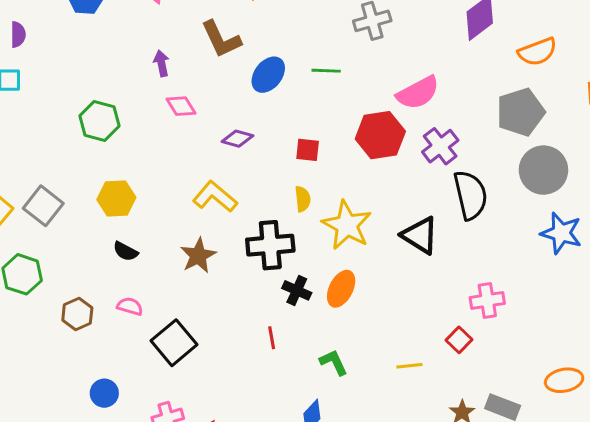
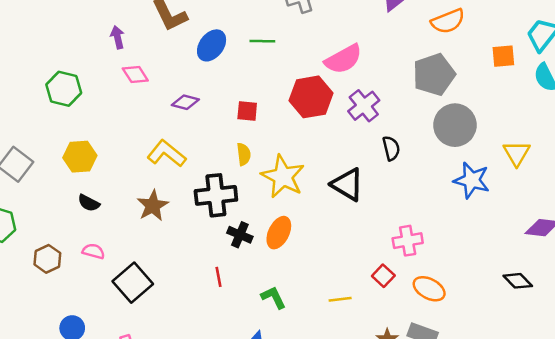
black semicircle: (470, 195) -> (391, 148), size x0.6
orange ellipse: (564, 380) -> (429, 289), moved, turned 40

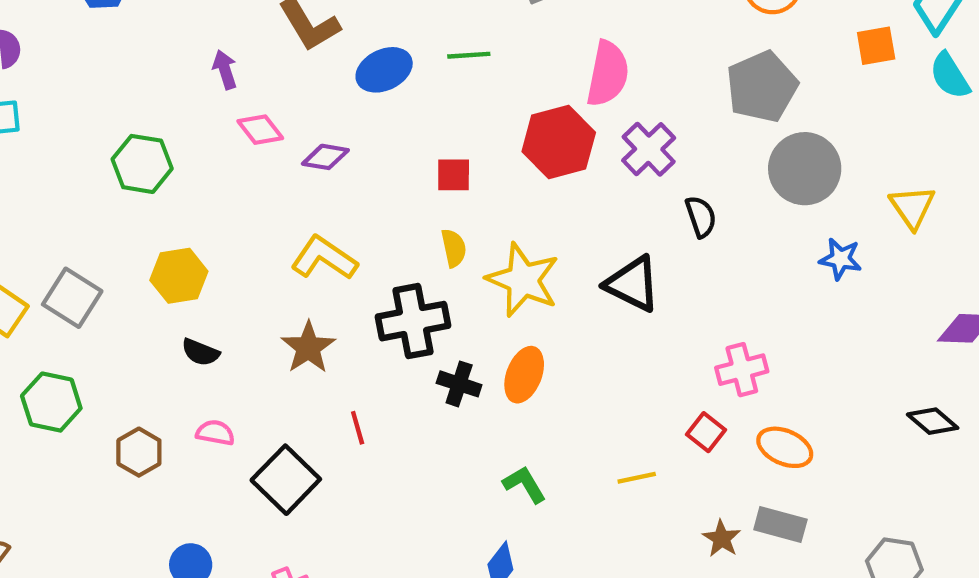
blue ellipse: (212, 45) -> (384, 70), turned 32
pink semicircle: (343, 59) -> (608, 74), turned -45
purple diamond: (185, 102) -> (325, 157), moved
blue star: (472, 180) -> (841, 259), size x0.7
red line: (218, 277) -> (358, 428), moved

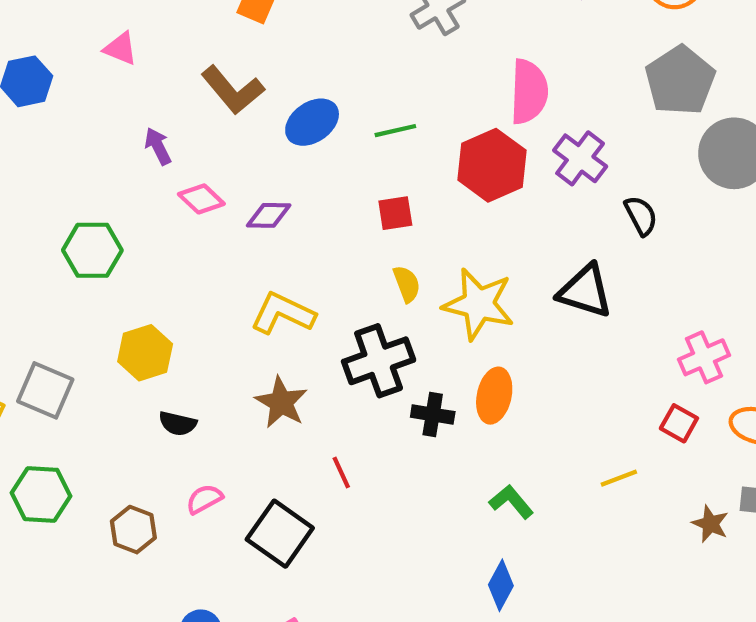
green line: (469, 55) -> (395, 131), moved
pink semicircle: (215, 433) -> (204, 499), turned -30

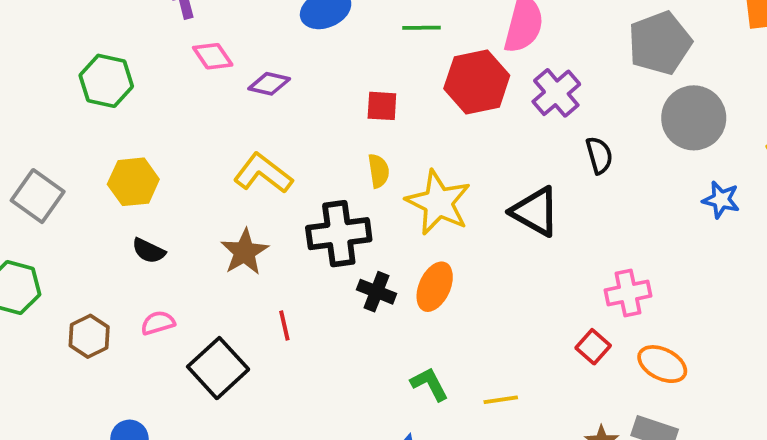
green line: (395, 131) -> (421, 28), moved
yellow line: (619, 478) -> (501, 400), moved

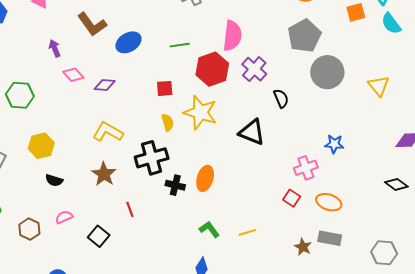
blue star: (721, 200) -> (334, 144), moved
yellow star: (438, 203) -> (200, 112), moved
black square: (218, 368) -> (99, 236), size x0.7

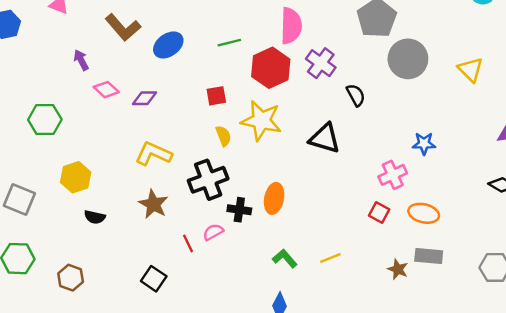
pink semicircle: (64, 217) -> (213, 232), moved

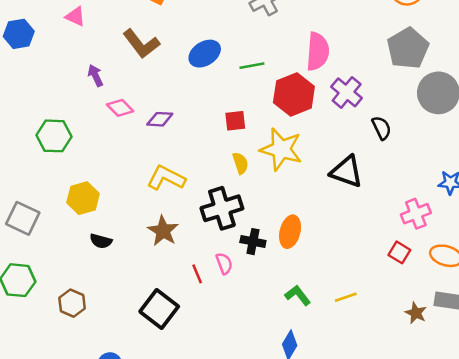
blue ellipse: (168, 45) -> (205, 54), moved
pink semicircle: (213, 232) -> (224, 263), turned 96
black square: (154, 279) -> (159, 309), size x1.4

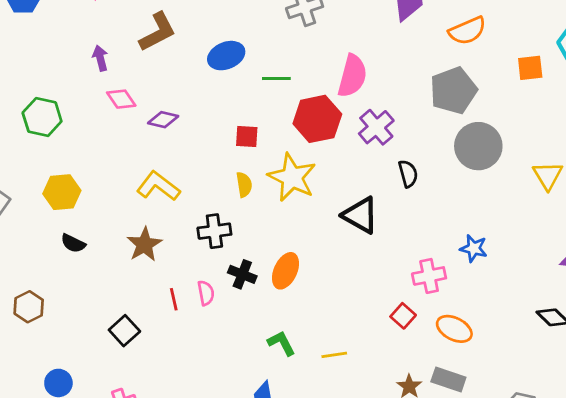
brown L-shape: (141, 44) -> (158, 32), turned -90
black cross: (222, 208) -> (214, 231), size x0.7
black square: (159, 309) -> (124, 331), size x0.7

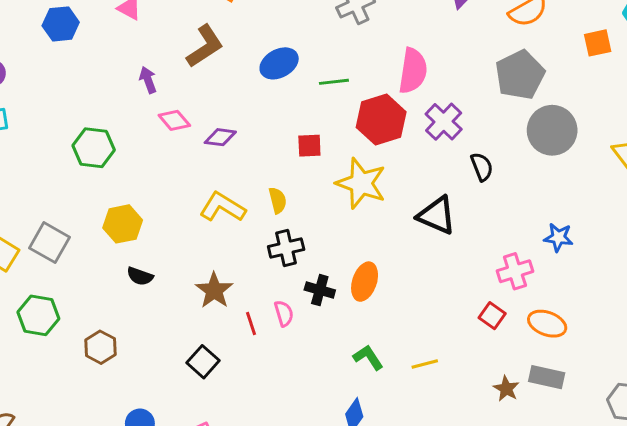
yellow semicircle: (244, 185) -> (278, 200), moved
brown star: (144, 244) -> (214, 290), moved

